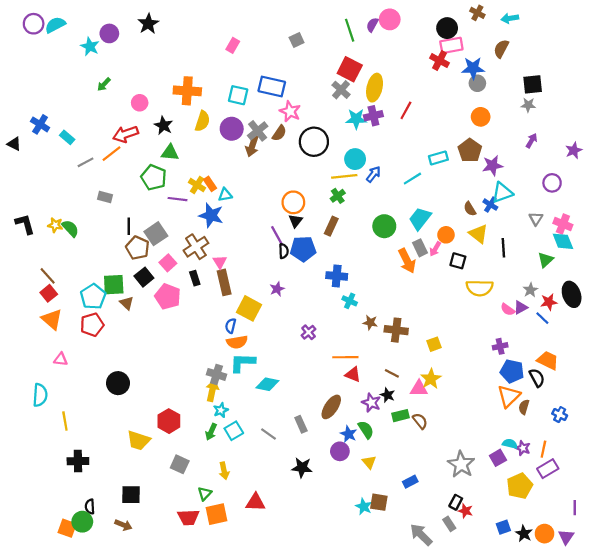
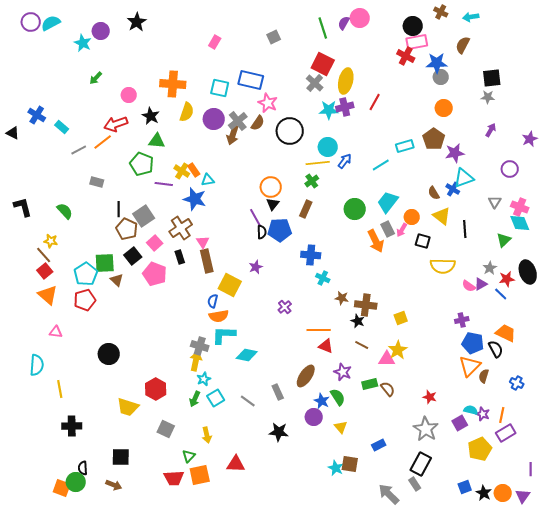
yellow star: (55, 225) -> (51, 241), moved
black star: (388, 395) -> (358, 321), moved
black rectangle: (456, 502) -> (421, 464), size x1.6
red star: (465, 511) -> (430, 397), moved

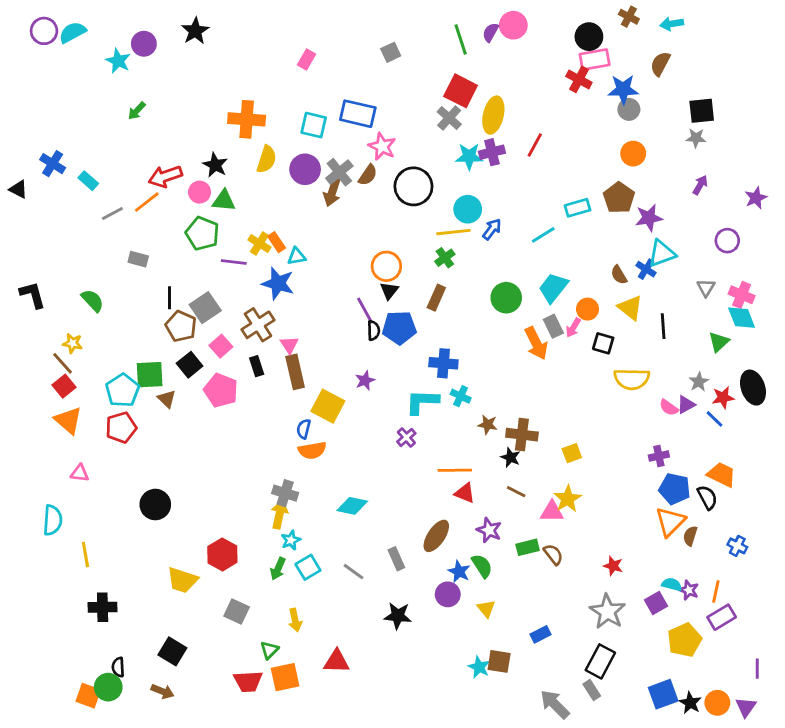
pink circle: (129, 95) -> (200, 192), moved
cyan L-shape: (224, 335) -> (422, 402), moved
black square: (121, 457) -> (172, 651), turned 30
blue square: (465, 487) -> (663, 694), size x1.5

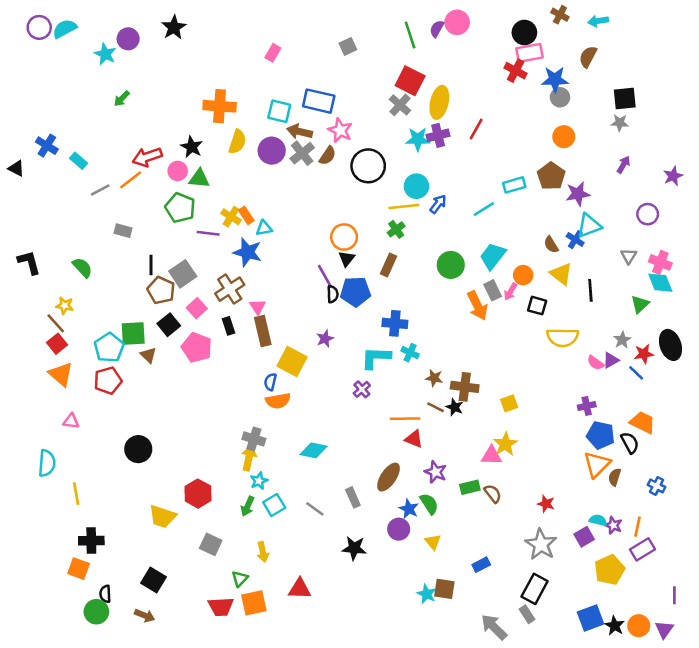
brown arrow: (332, 192) -> (300, 132), moved, turned 85
brown line: (516, 492) -> (436, 407), moved
orange square: (88, 696) -> (79, 569), moved

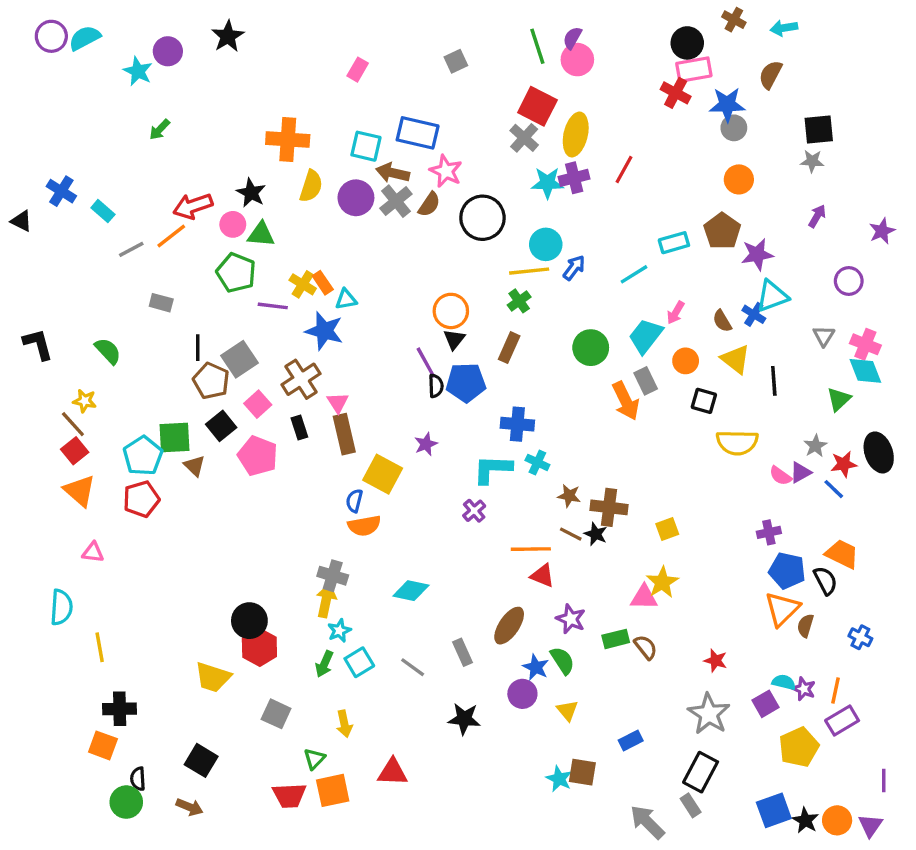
pink circle: (457, 22) -> (577, 60), moved
pink arrow: (510, 292) -> (676, 313), moved
black circle: (138, 449) -> (249, 621), moved

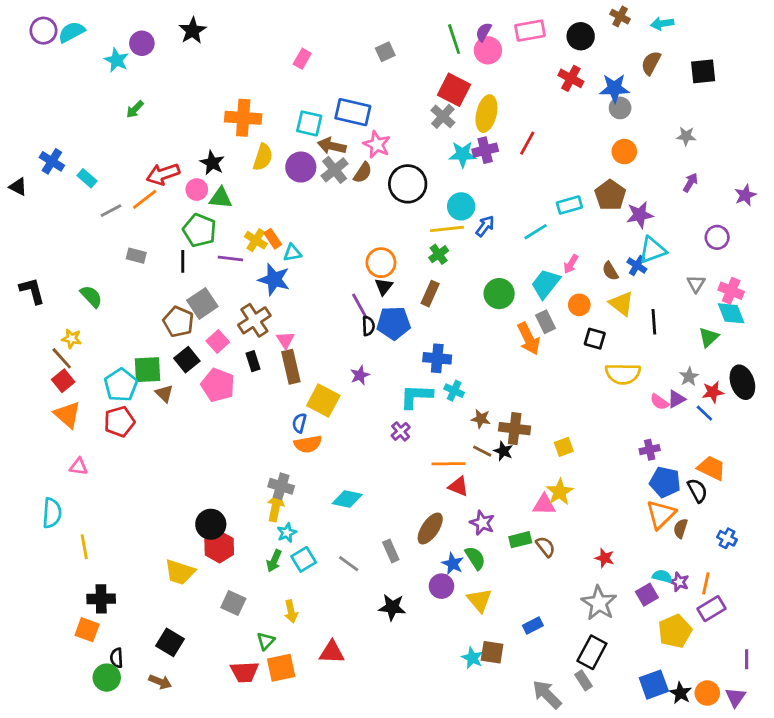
pink rectangle: (694, 70) -> (530, 31), moved
black square: (819, 130) -> (703, 71), moved
black line: (198, 348) -> (183, 261), moved
yellow triangle: (567, 710) -> (479, 600), size x1.4

